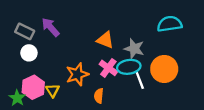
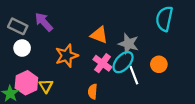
cyan semicircle: (170, 24) -> (164, 19), turned -70
cyan ellipse: (129, 67) -> (123, 62), turned -40
orange circle: (164, 69) -> (159, 64), size x0.6
orange star: (77, 74) -> (67, 56), moved

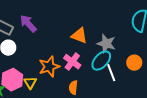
orange star: (67, 56) -> (49, 67), moved
pink cross: (102, 63) -> (72, 62), moved

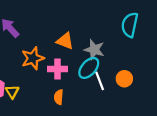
pink cross: (72, 62) -> (58, 69), turned -36
orange circle: (134, 63) -> (124, 79), moved
orange star: (49, 67) -> (33, 58), moved

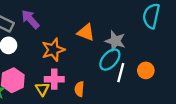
pink cross: (58, 69) -> (54, 79), moved
white line: (100, 81) -> (121, 73), turned 36
yellow triangle: (12, 92) -> (42, 89), moved

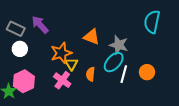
pink cross: (54, 79) -> (62, 80), turned 36
yellow triangle: (42, 89) -> (71, 64), moved
orange semicircle: (79, 89) -> (90, 74), moved

